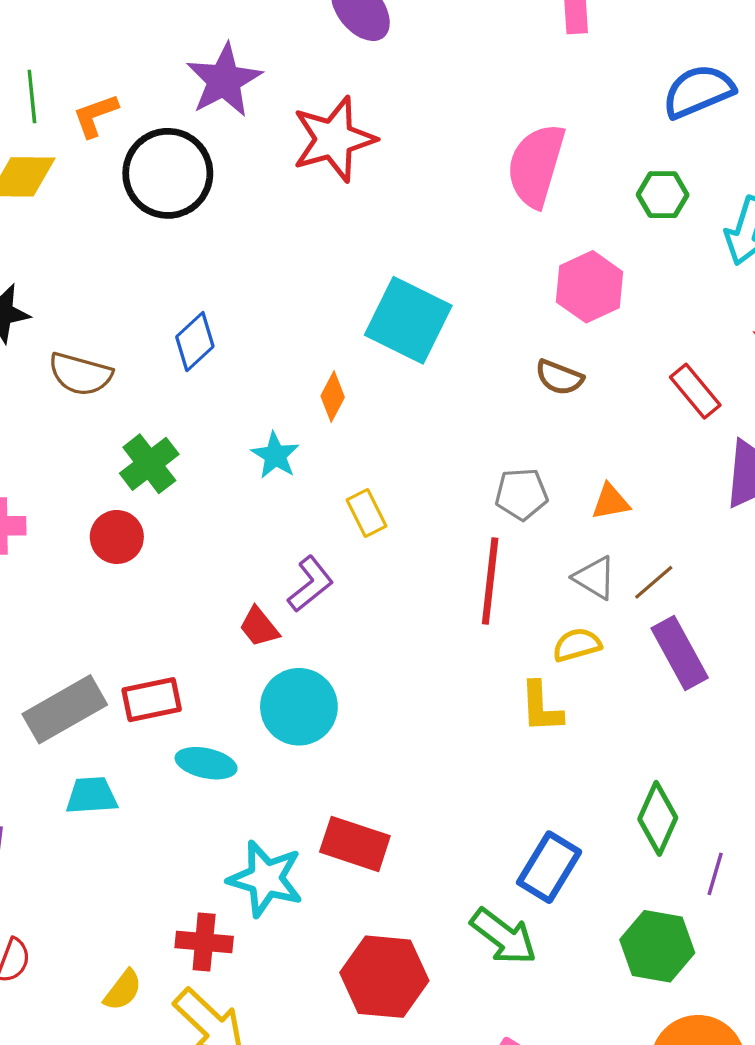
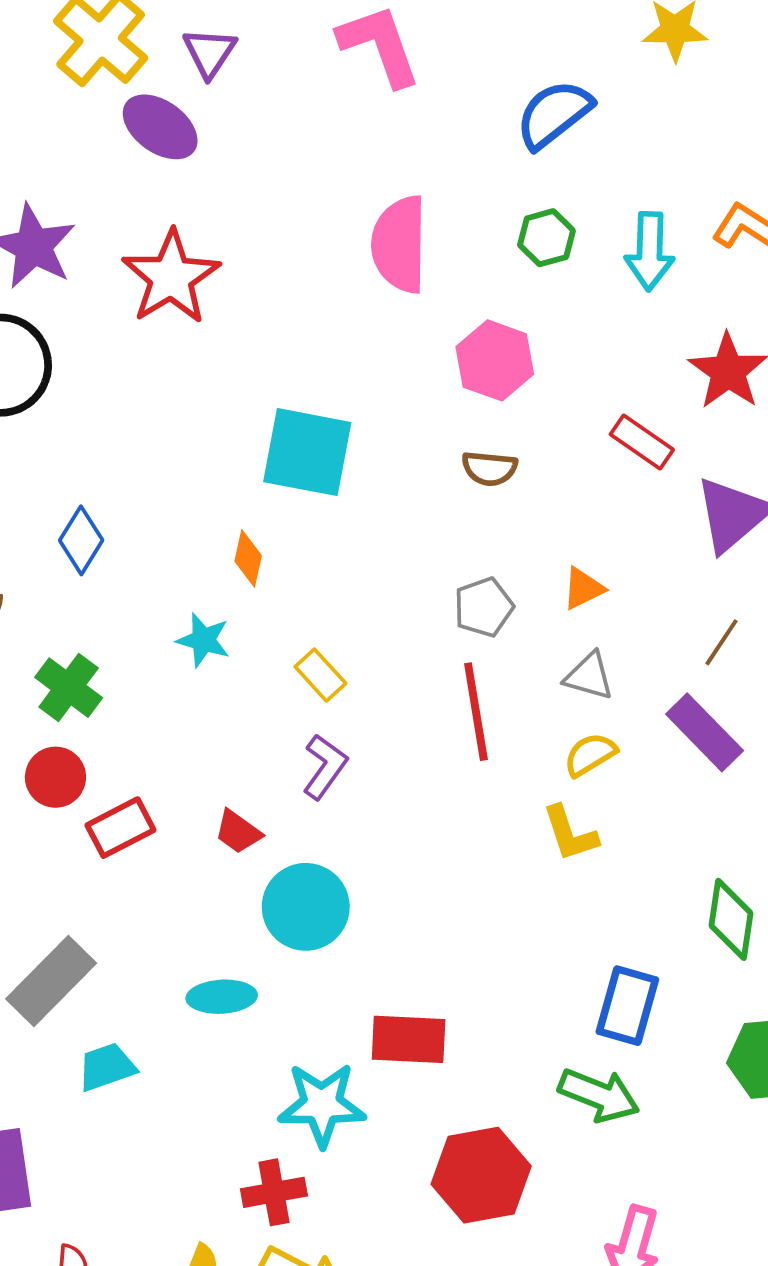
brown line: (654, 582) -> (722, 642), moved
purple L-shape: (310, 584) -> (325, 767), moved
red rectangle: (152, 700) -> (121, 828), moved

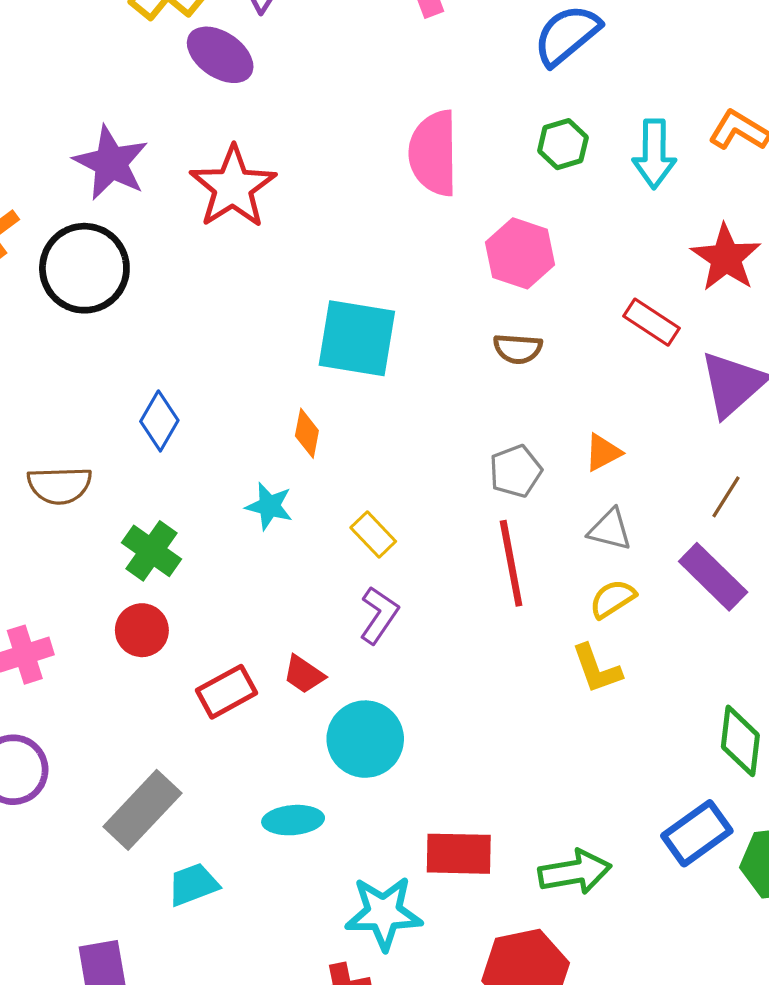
red rectangle: (121, 828) -> (227, 692), moved
blue rectangle: (627, 1006) -> (697, 833), moved, turned 40
green arrow: (599, 1095) -> (575, 872), moved, turned -30

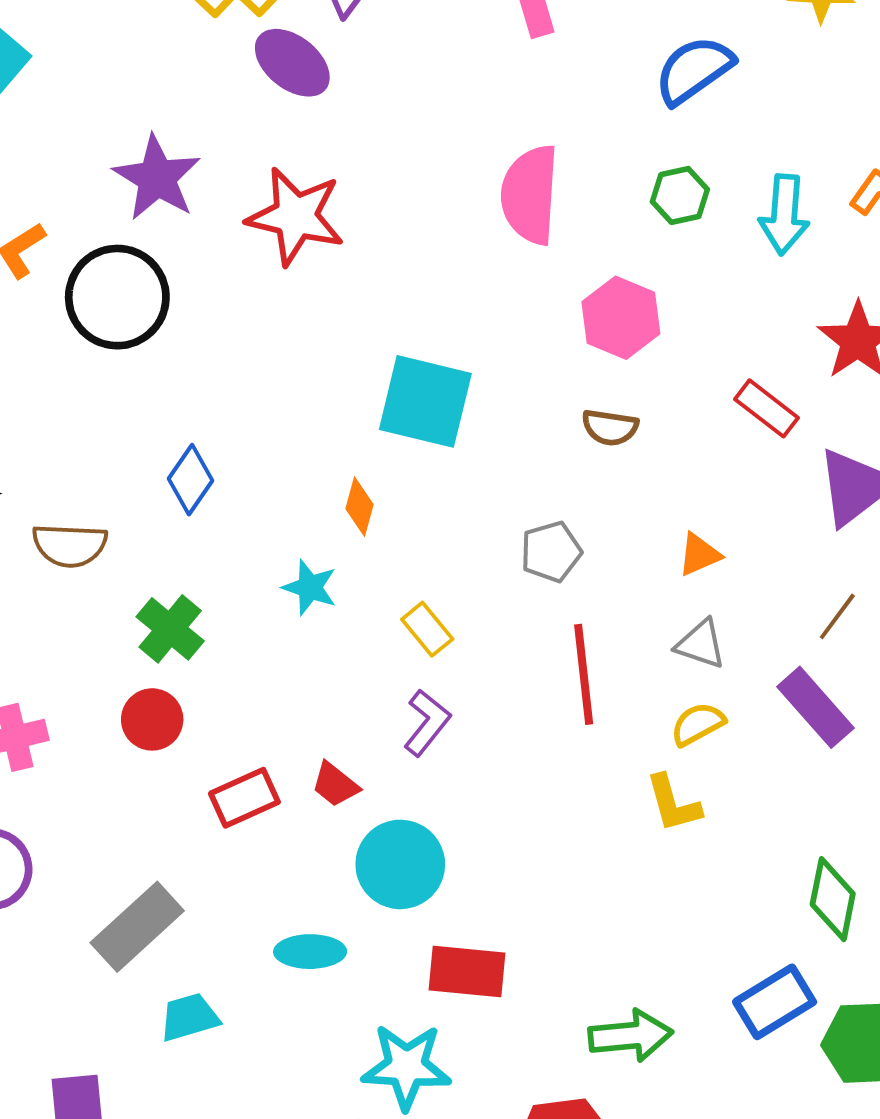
red star: (233, 187) -> (296, 216), turned -30
gray pentagon: (516, 471) -> (551, 552), moved
red rectangle: (459, 854) -> (467, 971), moved

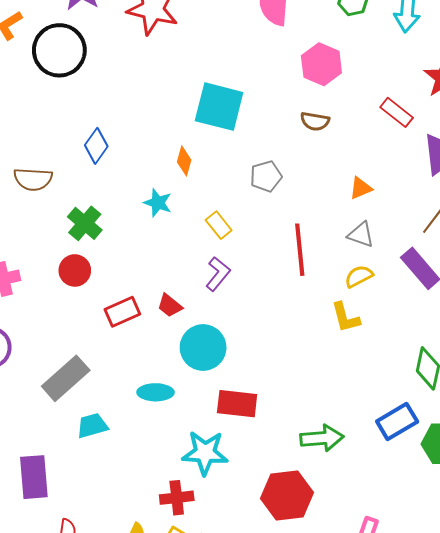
gray pentagon: (551, 552) -> (266, 176), moved

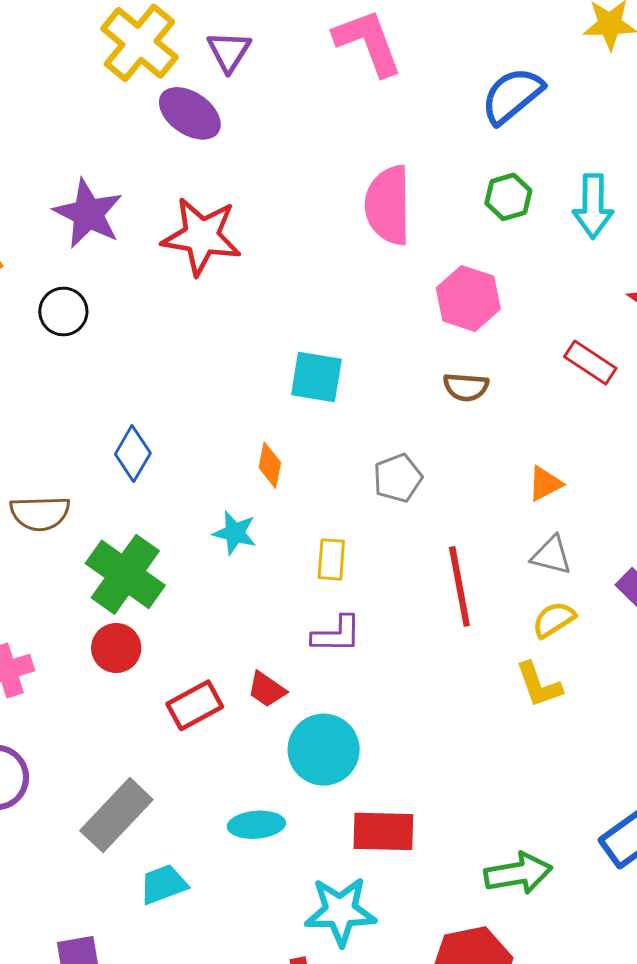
black circle: (59, 50) -> (63, 311), size x0.6
cyan square: (219, 107) -> (316, 377), size x0.7
green cross: (85, 223) -> (125, 574), size x1.4
yellow rectangle: (219, 225) -> (331, 559), turned 48
purple L-shape: (218, 274) -> (337, 634), turned 56

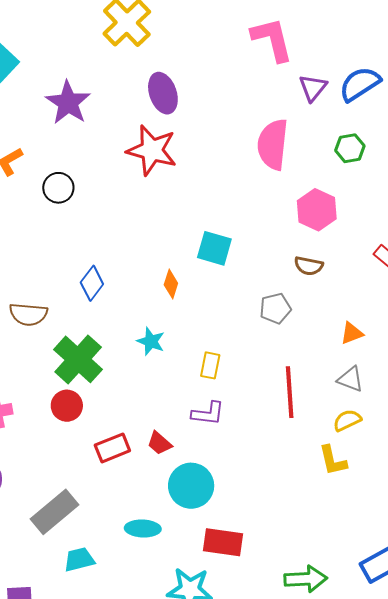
purple triangle: (229, 51) -> (313, 88), moved
purple ellipse: (190, 113) -> (163, 93), moved, turned 30
purple star: (88, 214) -> (68, 103), moved
orange diamond: (270, 465) -> (171, 284), moved
gray pentagon: (398, 478) -> (275, 308), moved

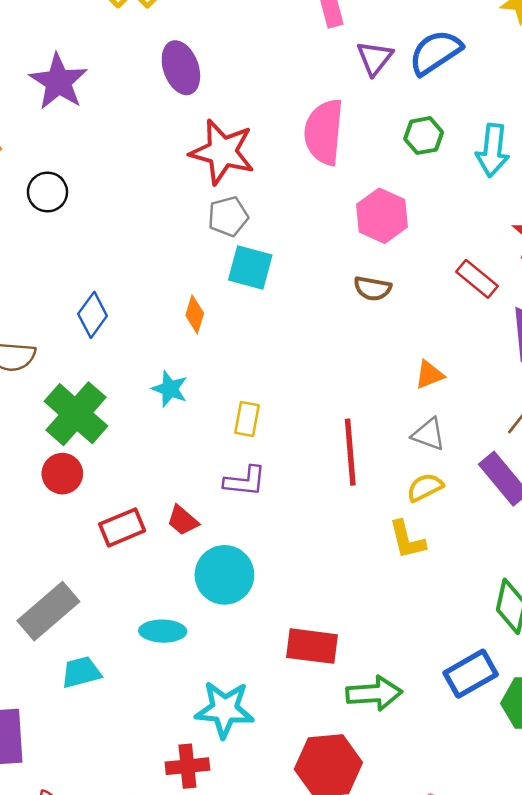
red star: (152, 150) -> (222, 152), moved
gray pentagon: (275, 308) -> (228, 216), moved
red rectangle: (223, 542) -> (312, 646), moved

